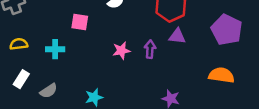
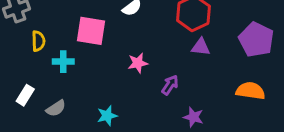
pink square: (80, 22) -> (91, 31), size x1.5
yellow semicircle: (19, 44) -> (38, 41), moved, turned 96
purple arrow: (150, 49) -> (170, 85), moved, turned 30

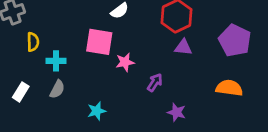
pink square: (91, 31) -> (99, 42), moved
gray semicircle: (56, 108) -> (57, 89), moved, turned -30

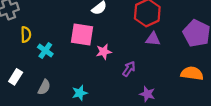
cyan cross: (56, 61) -> (45, 51), turned 35
gray semicircle: (57, 89) -> (44, 87), moved

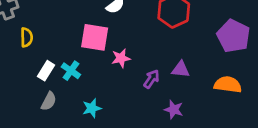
purple triangle: (153, 39) -> (181, 69), moved
cyan cross: (45, 51) -> (71, 71), moved
white rectangle: (16, 77) -> (46, 71), moved

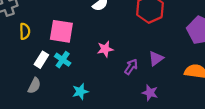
pink square: (95, 37) -> (61, 31), moved
purple triangle: (181, 69) -> (156, 58), turned -42
gray semicircle: (49, 101) -> (34, 86), moved

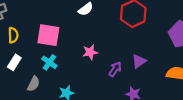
white rectangle: (41, 60) -> (14, 62), moved
gray semicircle: (34, 86) -> (34, 84), moved

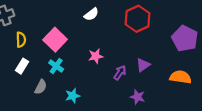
pink square: (48, 35) -> (55, 40), turned 35

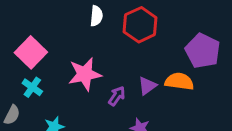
white semicircle: (91, 14) -> (96, 16), moved, turned -48
pink star: (96, 56) -> (85, 74), size x1.6
orange semicircle: (180, 77) -> (179, 81), moved

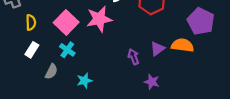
pink star: (85, 74) -> (99, 19), moved
purple arrow: (117, 96) -> (133, 57), turned -56

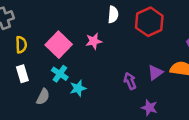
pink star: (99, 19) -> (94, 41), size x0.6
white rectangle: (32, 50) -> (22, 74), turned -49
cyan star: (84, 81) -> (78, 88), moved

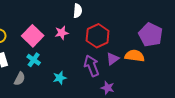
red hexagon: (149, 22) -> (98, 36), moved
purple arrow: (130, 81) -> (92, 66), size x1.5
cyan star: (78, 88) -> (60, 78), moved

